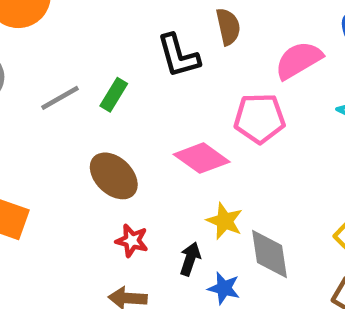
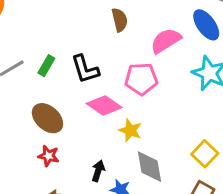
black L-shape: (178, 56) -> (85, 69), moved
yellow star: (225, 221) -> (130, 130), moved
red star: (132, 241) -> (48, 156), moved

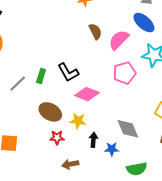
brown semicircle: (120, 20) -> (95, 31), moved
pink pentagon: (141, 79) -> (124, 73), moved
yellow star: (130, 130) -> (78, 121), moved

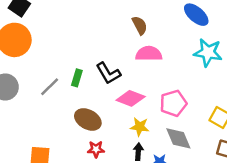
pink semicircle: (119, 40) -> (149, 54), moved, turned 45
pink pentagon: (124, 73) -> (173, 103), moved
yellow star: (78, 121) -> (140, 127), moved

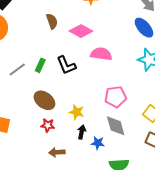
brown semicircle: (140, 25) -> (52, 21), moved
pink diamond: (131, 98) -> (81, 31), moved
yellow star: (140, 127) -> (77, 112), moved

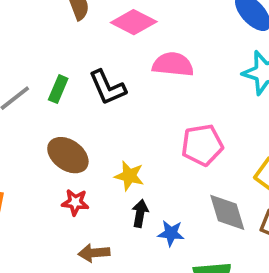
gray diamond: (116, 126) -> (227, 212), moved

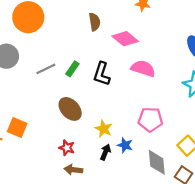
black L-shape: (107, 87) -> (102, 74), turned 30
red star: (75, 202) -> (67, 148), moved
blue star: (171, 233) -> (125, 145), moved

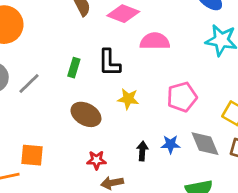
gray line: (46, 69) -> (29, 84), moved
yellow star: (104, 129) -> (128, 99), moved
blue star: (125, 145) -> (171, 144), moved

